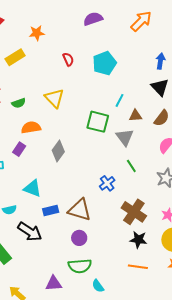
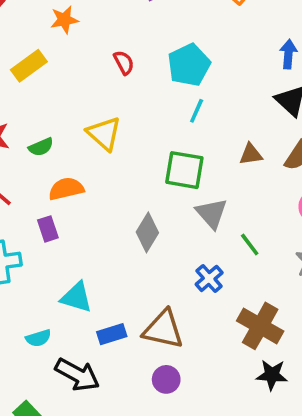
cyan line: (120, 100) -> (197, 111), moved
gray triangle: (125, 137) -> (212, 213), moved
purple rectangle: (19, 149) -> (48, 229), turned -48
gray diamond: (58, 151) -> (147, 232), moved

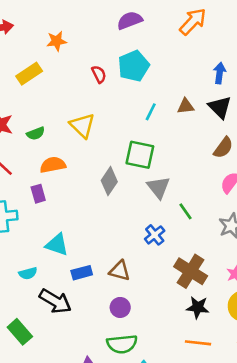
cyan pentagon: (189, 65) -> (134, 66), moved
brown triangle: (251, 154) -> (186, 106), moved
gray diamond: (147, 232) -> (109, 181), moved
brown triangle: (163, 329) -> (120, 271), size x0.7

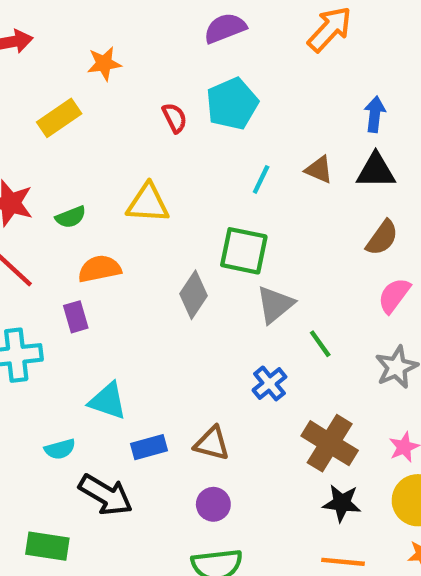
brown triangle: (186, 106) -> (319, 170), turned 30
black triangle: (220, 107) -> (376, 171), turned -45
yellow triangle: (82, 126) -> (148, 203), turned -40
gray triangle: (158, 187) -> (275, 304), turned 30
green rectangle: (20, 332) -> (47, 546), turned -40

